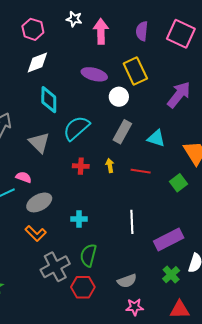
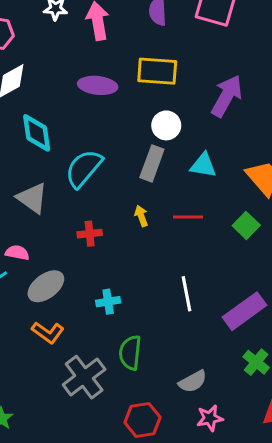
yellow rectangle: (135, 71) -> (157, 71), turned -52
white circle: (119, 97) -> (166, 125), moved
red cross: (81, 166) -> (90, 234), moved
red hexagon: (83, 287) -> (143, 420), moved

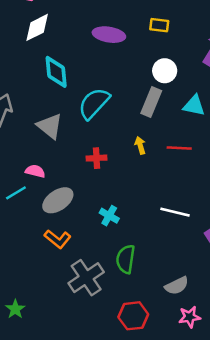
yellow rectangle: (157, 71) -> (159, 25), size x0.6
white line: (187, 294) -> (175, 212), turned -68
cyan cross: (108, 302) -> (109, 216), turned 36

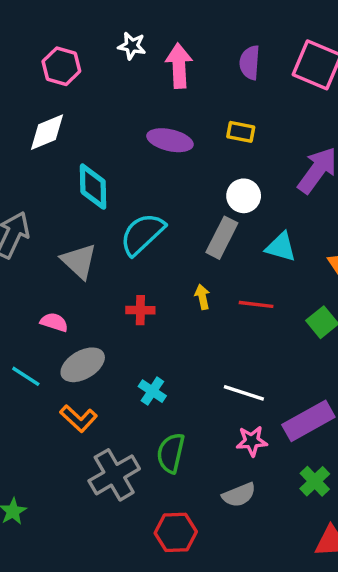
white diamond: (37, 27) -> (47, 132), moved
cyan line: (16, 193) -> (26, 376), moved, turned 60
pink star: (190, 317) -> (252, 441), moved

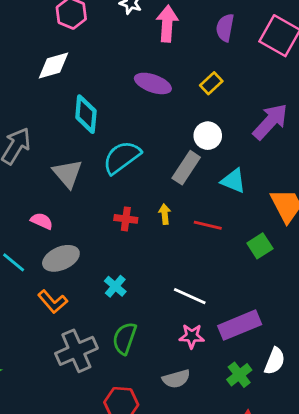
yellow rectangle: (241, 132) -> (211, 83), turned -60
red cross: (140, 310) -> (126, 219), moved

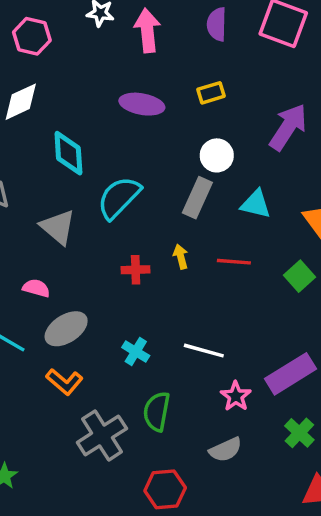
yellow rectangle: (211, 83) -> (211, 93), turned 35
white line: (190, 296) -> (204, 351), moved
pink star: (192, 336) -> (236, 396), turned -30

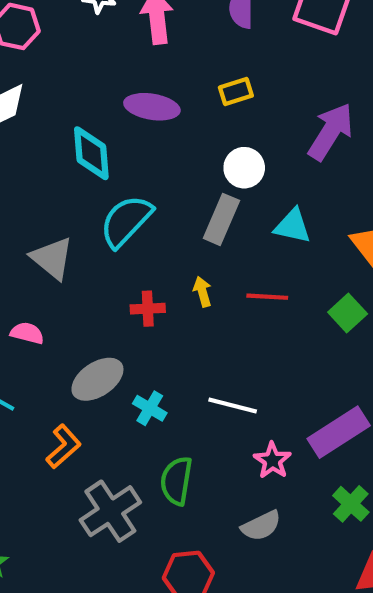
cyan diamond: (68, 153) -> (91, 153), moved
gray ellipse: (66, 329) -> (97, 379), moved
orange L-shape: (64, 382) -> (64, 446), turned -81

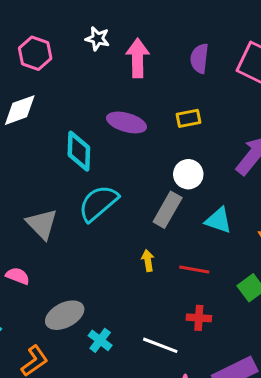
red cross: (148, 309) -> (199, 318), moved

